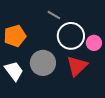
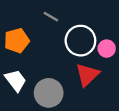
gray line: (54, 15) -> (51, 17), moved
gray circle: (43, 63) -> (49, 93), moved

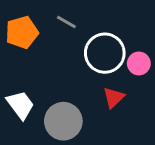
orange pentagon: (17, 41) -> (22, 32), moved
red triangle: (87, 75) -> (114, 98), size x0.7

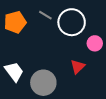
white circle: (105, 53) -> (72, 22), moved

